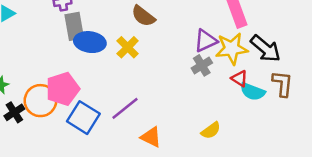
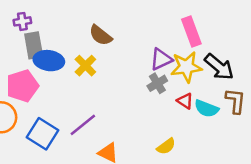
red triangle: (240, 78) -> (185, 101), moved
pink pentagon: (63, 89) -> (22, 86), moved

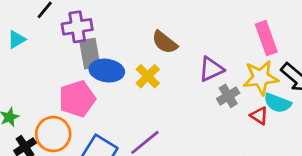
purple cross: (22, 21) -> (77, 27), size x1.5
purple triangle: (161, 59) -> (211, 69), moved
cyan semicircle: (207, 109) -> (278, 103), moved

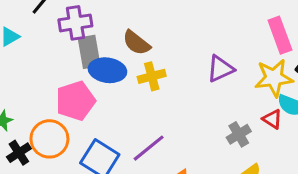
brown semicircle: (165, 42) -> (136, 43), moved
yellow cross: (148, 76) -> (152, 76), turned 30
gray cross: (228, 96) -> (239, 134), moved

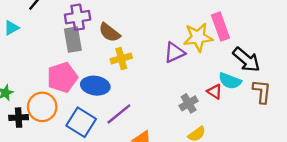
purple cross: (75, 23) -> (78, 17), moved
blue ellipse: (107, 70) -> (95, 86), moved
yellow star: (274, 78) -> (198, 37), moved
black cross: (19, 153) -> (19, 118), turned 30

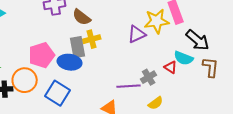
gray rectangle: (73, 40) -> (78, 47), moved
purple line: (119, 114) -> (129, 86), moved, turned 35

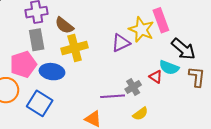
yellow star: (157, 21) -> (141, 29), turned 30
yellow cross: (92, 39) -> (75, 48), size x1.4
gray rectangle: (78, 47) -> (37, 40), moved

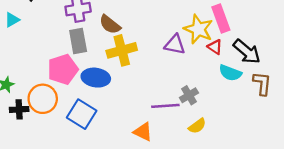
purple triangle: (121, 43) -> (175, 45), turned 36
red triangle: (156, 77) -> (215, 47), moved

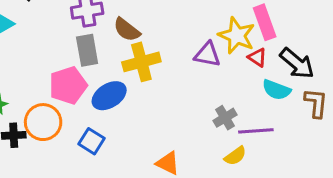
blue ellipse: (96, 78) -> (109, 96), turned -40
purple line: (165, 106) -> (256, 131), moved
blue square: (82, 114) -> (92, 141), size x0.7

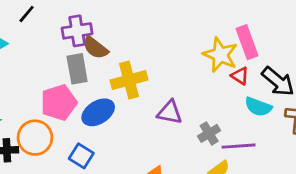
brown semicircle: (127, 30) -> (95, 48), moved
purple triangle: (207, 55) -> (170, 112), moved

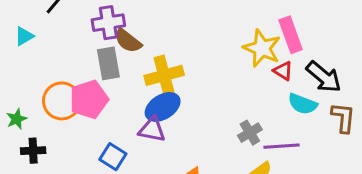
blue ellipse: (98, 112) -> (163, 107), moved
purple triangle: (170, 112) -> (152, 130), moved
orange circle: (35, 138) -> (62, 101), moved

